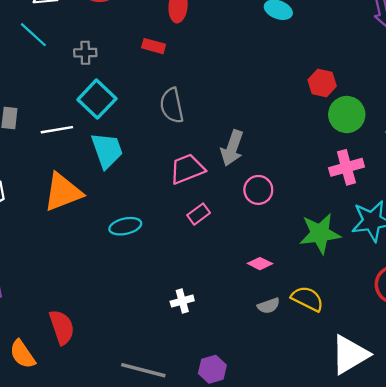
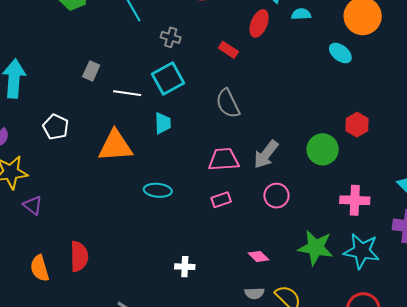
gray semicircle: (172, 105) -> (228, 103), turned -32
green circle: (347, 115) -> (323, 149), moved
cyan trapezoid: (107, 150) -> (163, 123), size x0.7

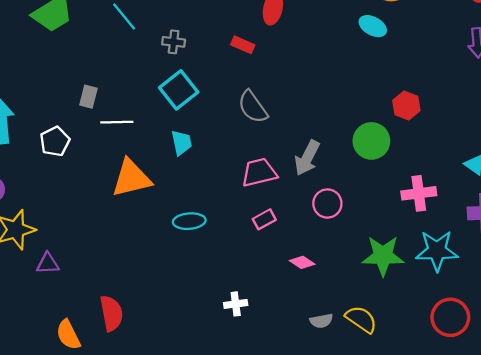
white line: (127, 93) -> (117, 122), moved
white pentagon: (56, 127) -> (55, 141), moved, turned 30
purple triangle: (33, 205) -> (48, 263), turned -30
pink diamond: (258, 256) -> (302, 262), moved

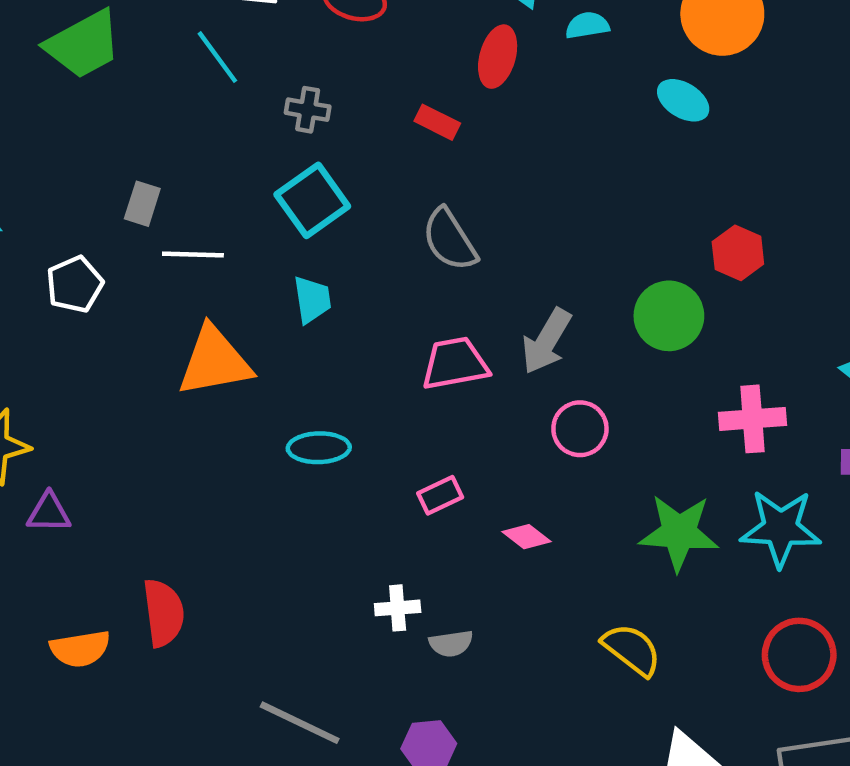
pink rectangle: (264, 219) -> (440, 495), moved
gray semicircle: (321, 321) -> (451, 643), moved
orange semicircle: (68, 335) -> (80, 649), turned -76

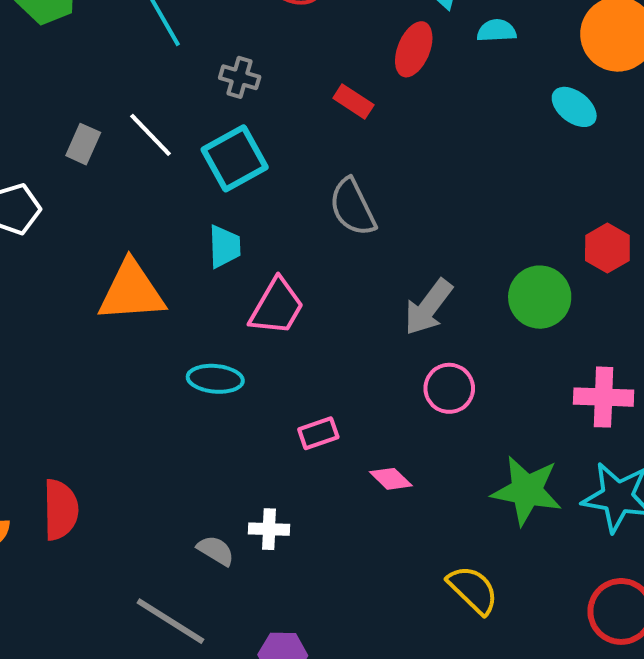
white line: (193, 255) -> (151, 135), moved, turned 38
pink trapezoid: (455, 363) -> (277, 307), moved, turned 124
gray semicircle: (451, 643) -> (216, 551), moved, turned -147

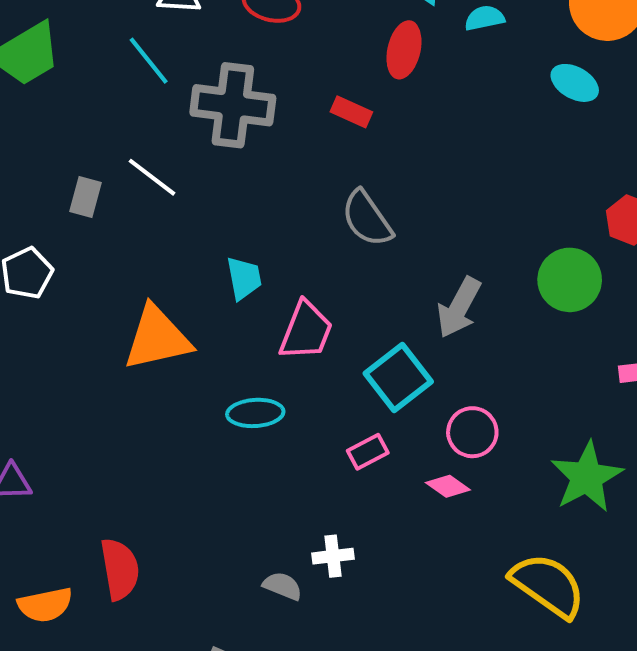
gray cross: (240, 77) -> (233, 105), size x2.0
cyan square: (235, 158) -> (398, 378), moved
pink circle: (449, 388) -> (472, 432), moved
green star: (527, 491) -> (587, 477), turned -30
yellow semicircle: (473, 590) -> (548, 585), size x1.4

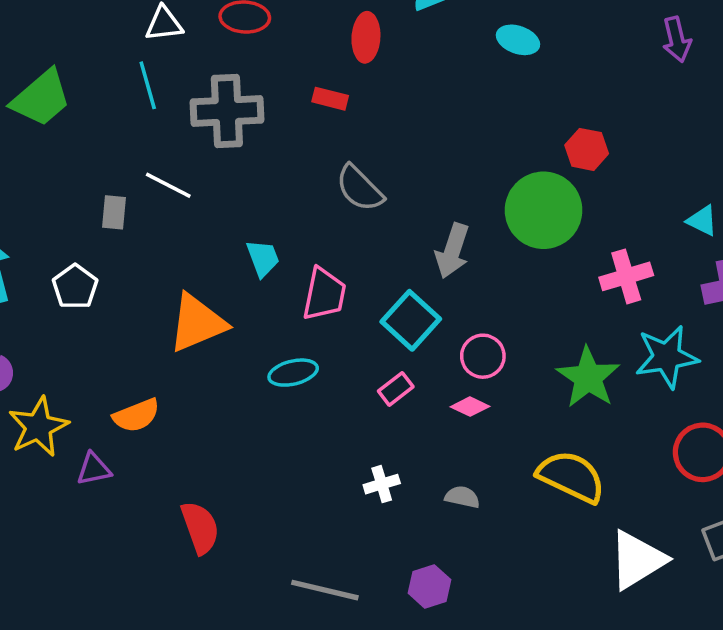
cyan line: (149, 61) -> (148, 85), turned 33
green circle: (570, 280) -> (544, 210), size x1.4
gray semicircle: (283, 586) -> (462, 497), moved
orange semicircle: (45, 605) -> (136, 415), moved

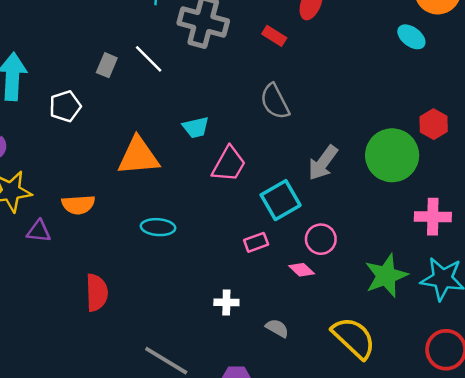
cyan trapezoid: (263, 258) -> (196, 127), turned 80
cyan ellipse: (293, 373) -> (158, 227), moved

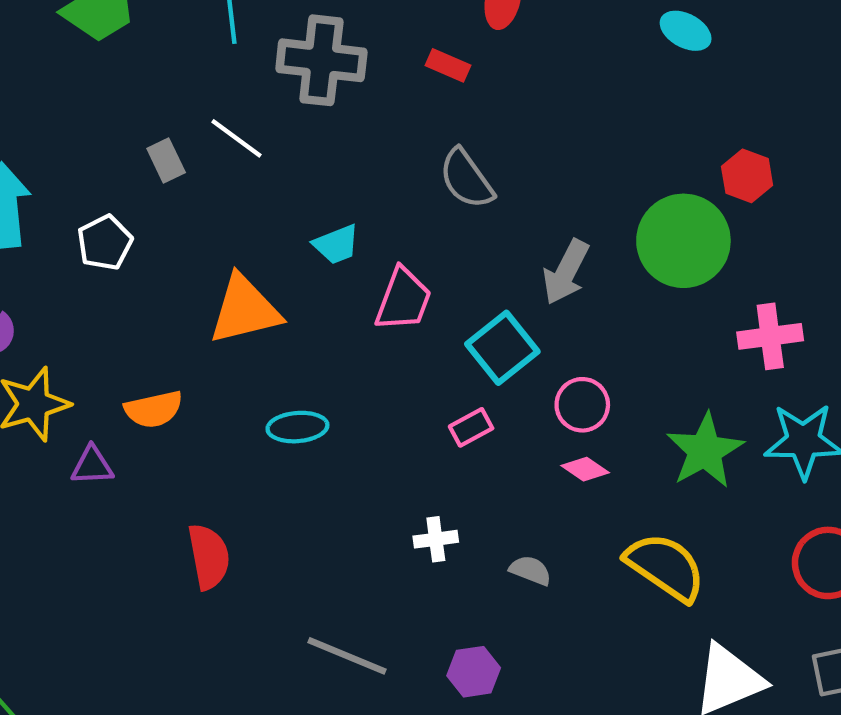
gray rectangle: (107, 65) -> (166, 161), turned -40
pink diamond: (302, 270) -> (585, 469), moved

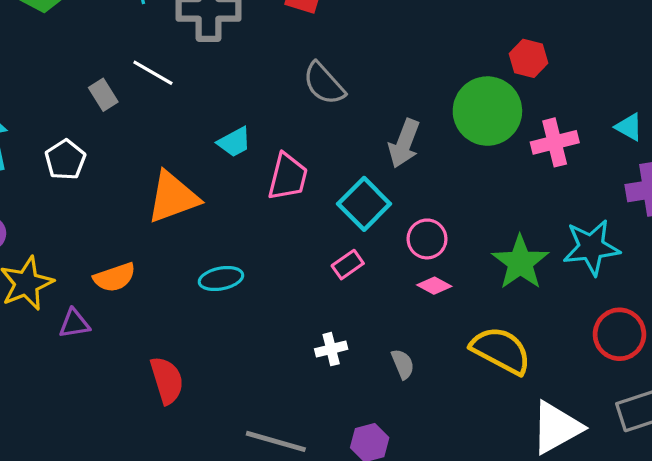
pink cross: (770, 336) -> (555, 142), moved
gray semicircle: (530, 570) -> (403, 364), turned 52

